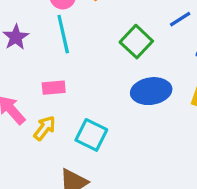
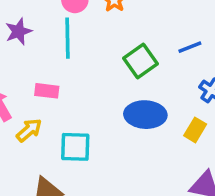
cyan square: (91, 135) -> (75, 147), turned -36

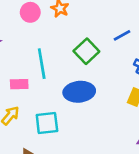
cyan line: (67, 38) -> (42, 64), moved
blue ellipse: (145, 115) -> (79, 92), moved

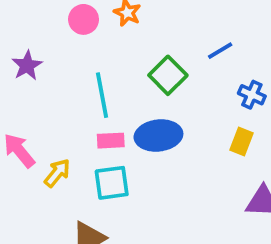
pink rectangle: (19, 84) -> (111, 141), moved

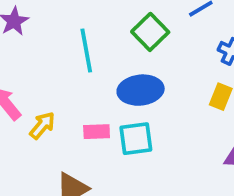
pink rectangle: (111, 141) -> (97, 132), moved
cyan square: (112, 183) -> (136, 139), moved

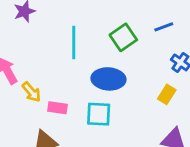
yellow arrow: (42, 125) -> (31, 92), turned 90
pink rectangle: (97, 132) -> (57, 108), moved

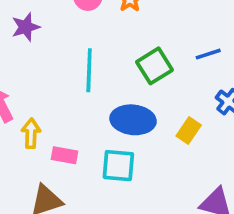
yellow arrow: (31, 92) -> (31, 133), turned -140
yellow rectangle: (167, 94) -> (189, 131), moved

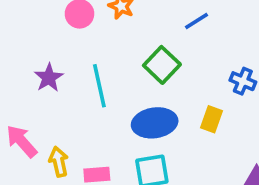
purple star: (26, 27) -> (49, 78), moved
blue line: (208, 54) -> (196, 21), moved

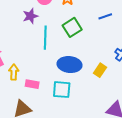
green square: (162, 65) -> (72, 27), moved
purple star: (49, 78) -> (30, 16), moved

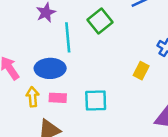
blue ellipse: (70, 65) -> (50, 68), moved
yellow arrow: (14, 72) -> (33, 97), moved

